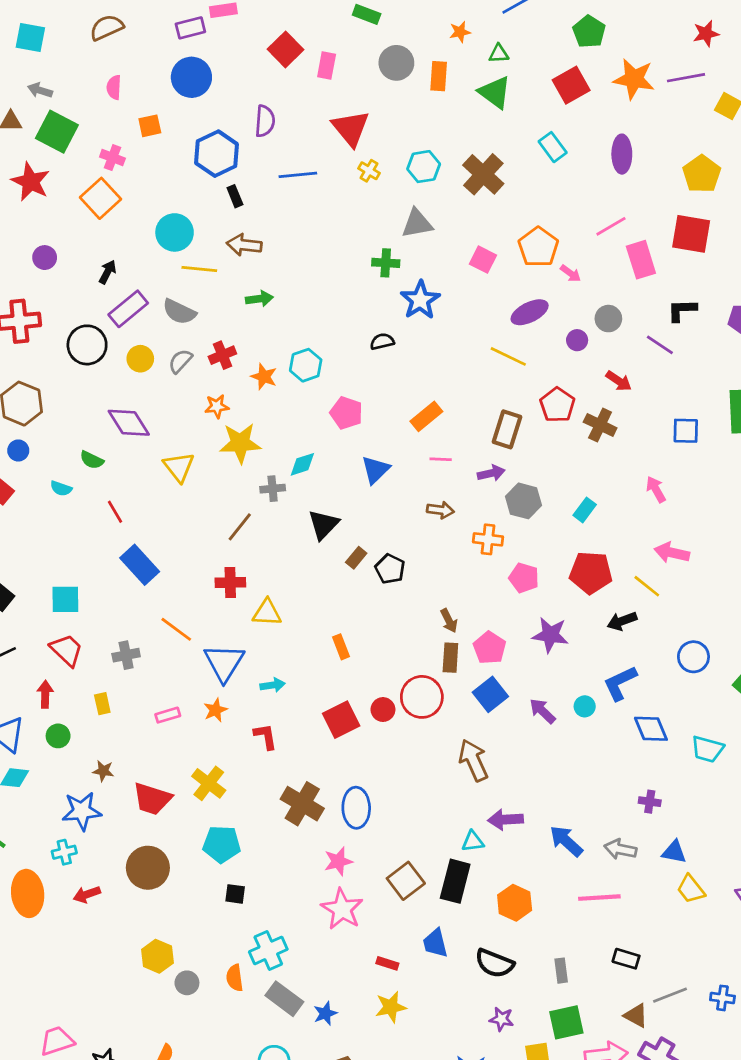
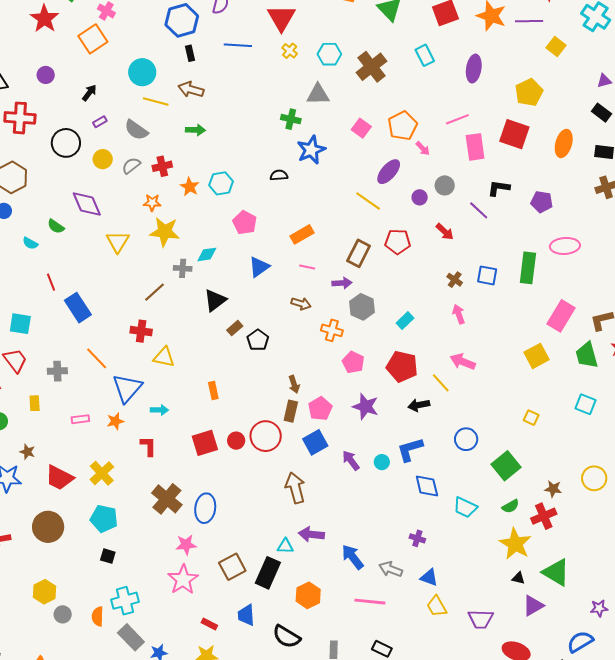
purple rectangle: (128, 309) -> (100, 122), size x0.5
purple ellipse: (530, 312) -> (389, 172), turned -32
red pentagon: (557, 405) -> (398, 242), turned 30
brown cross: (600, 425) -> (455, 280), moved, size x0.7
red line: (115, 512) -> (51, 282), moved

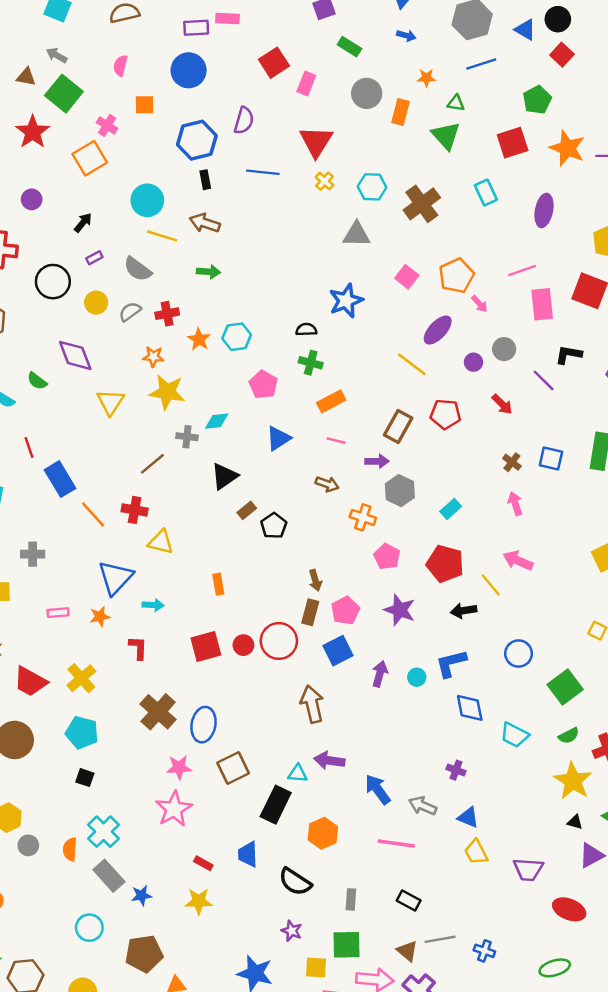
green cross: (291, 119) -> (311, 363), moved
orange line: (97, 358) -> (93, 514), moved
purple arrow: (351, 460) -> (380, 674), turned 50
brown square: (232, 567) -> (233, 768), moved
cyan cross: (125, 601) -> (104, 832), turned -32

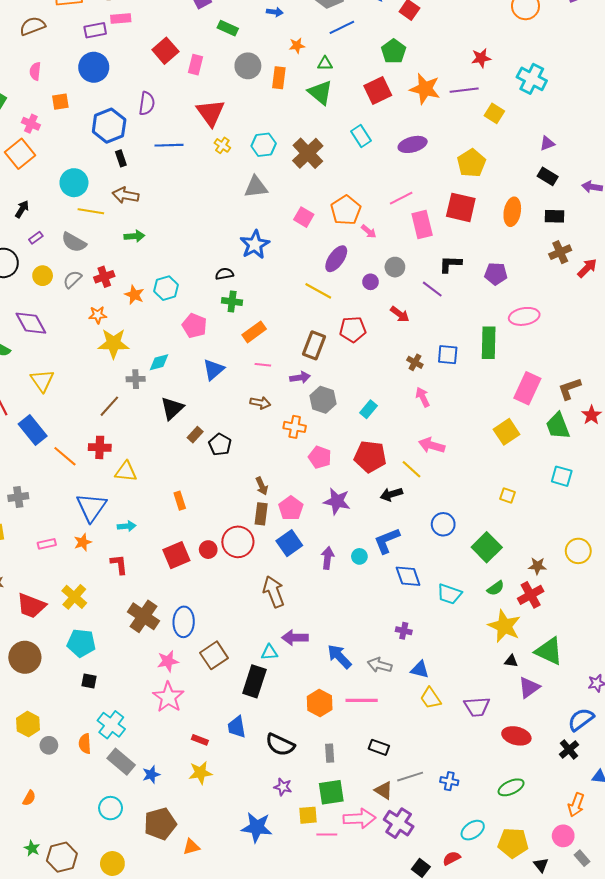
purple ellipse: (544, 210) -> (413, 144), turned 72
yellow triangle: (110, 402) -> (42, 381), moved
orange hexagon: (323, 833) -> (320, 703), moved

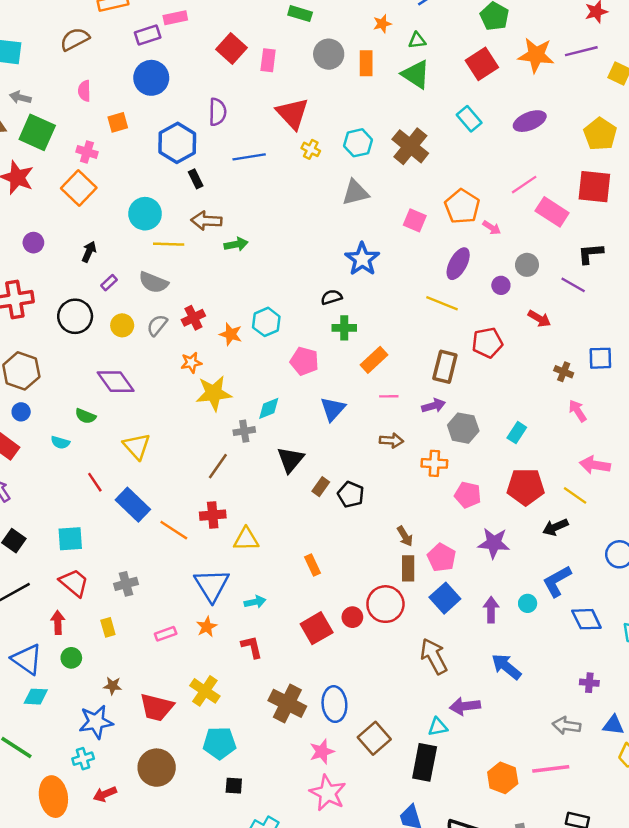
pink rectangle: (422, 224) -> (552, 212), turned -36
green arrow: (134, 236) -> (236, 244), moved
blue arrow: (339, 656) -> (506, 667), moved

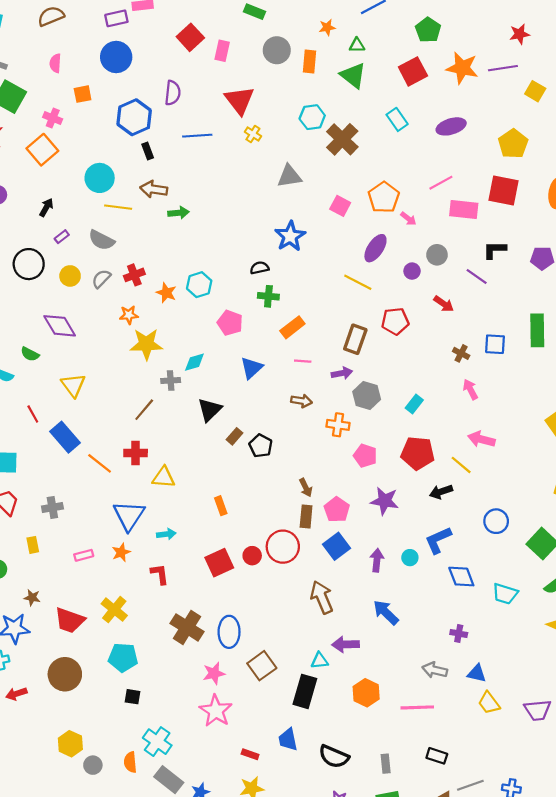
cyan hexagon: (358, 143) -> (312, 117), moved
pink rectangle: (552, 212) -> (464, 210), turned -32
orange hexagon: (503, 778) -> (366, 693), moved

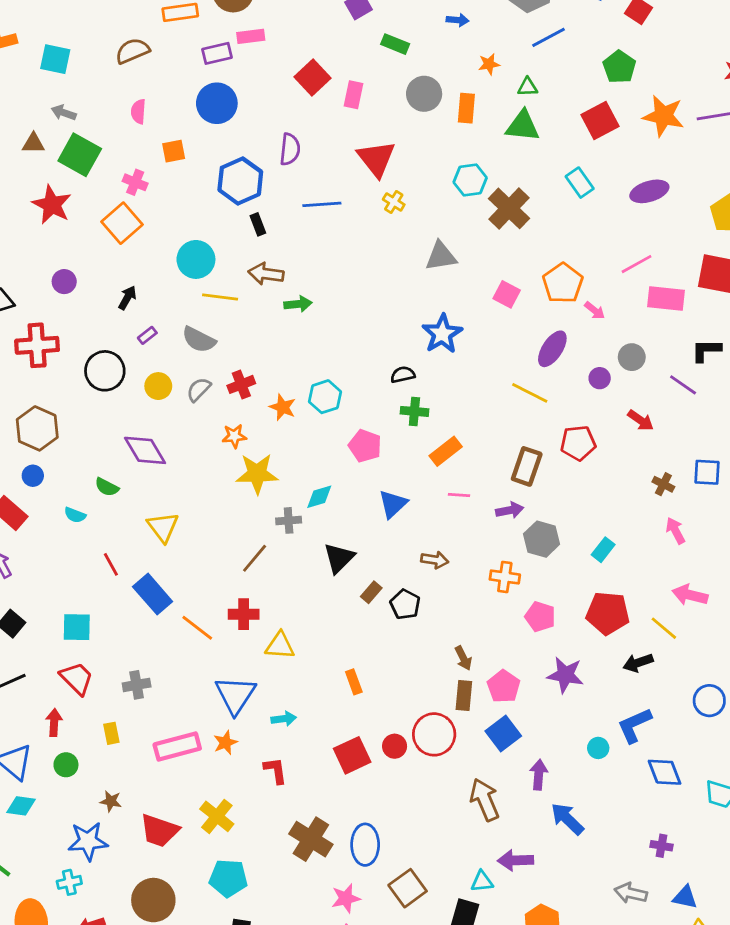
green triangle: (353, 75) -> (523, 126), turned -32
brown arrow: (301, 401) -> (435, 560), moved
pink rectangle: (84, 555) -> (177, 746), size x1.8
purple arrow: (377, 560) -> (539, 775), moved

